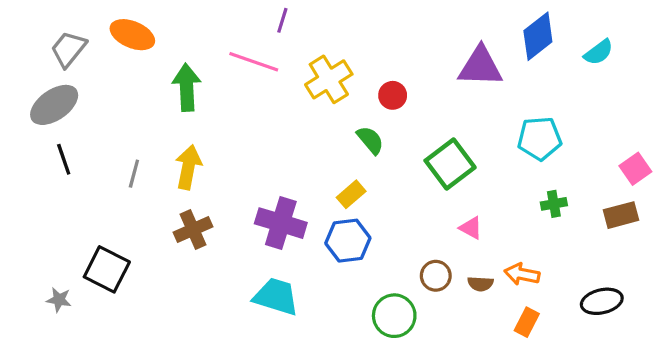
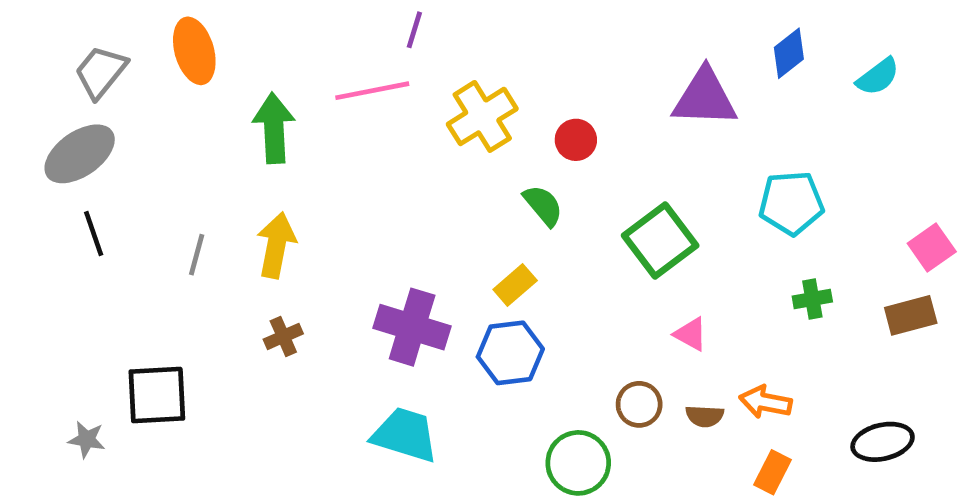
orange ellipse: (132, 35) -> (194, 51), turned 51
blue diamond: (538, 36) -> (789, 53), size x0.7
pink line: (254, 62) -> (372, 91), turned -30
brown cross: (193, 229) -> (283, 336), size x0.7
black square: (107, 269) -> (157, 395), turned -30

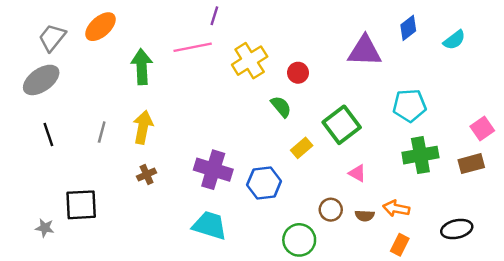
orange ellipse: (194, 51) -> (101, 27), turned 64
black line: (94, 233) -> (48, 134), moved
yellow rectangle: (515, 285) -> (302, 148), moved
green cross: (812, 299) -> (420, 155), size x1.8

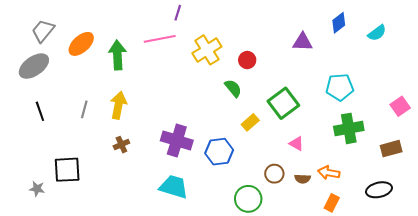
orange ellipse: (101, 27) -> (81, 44), moved
purple triangle: (365, 51) -> (303, 42), size x0.7
brown rectangle: (471, 164) -> (391, 149), moved

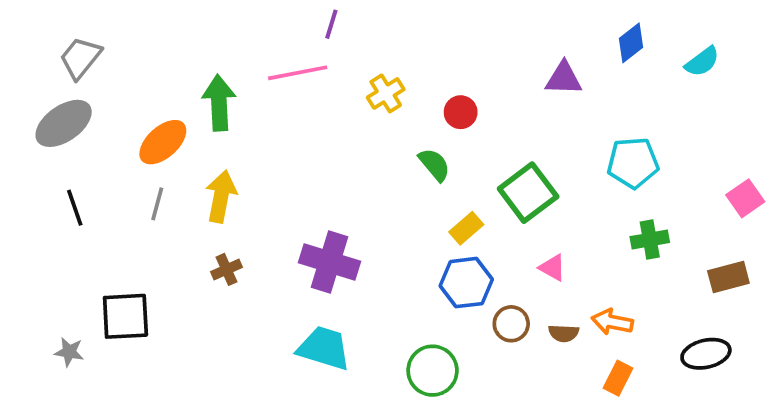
orange ellipse: (81, 44) -> (163, 142), moved
yellow cross: (207, 50) -> (386, 93), size x0.7
green cross: (349, 128) -> (650, 240), size x0.7
blue hexagon: (219, 152) -> (466, 283), moved
green circle: (248, 199) -> (433, 371), moved

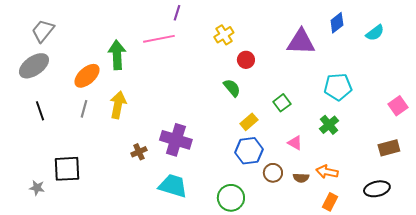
purple triangle: (564, 78) -> (301, 42), size x1.4
yellow cross: (386, 93) -> (224, 35), moved
green square: (528, 193) -> (282, 103), size x0.6
green cross: (650, 240) -> (329, 125), moved, turned -30
brown cross: (227, 269) -> (139, 152), moved

